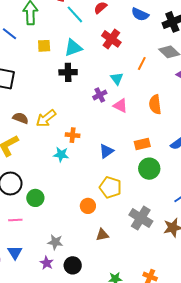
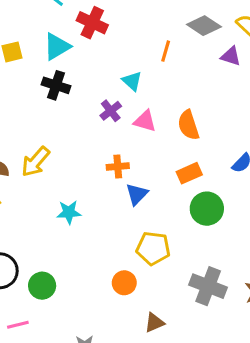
red cross: (111, 39) -> (92, 23), moved
black cross: (68, 72) -> (56, 85), turned 30
orange semicircle: (155, 104) -> (188, 125), moved
orange cross: (73, 135) -> (118, 167), moved

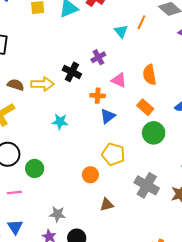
cyan triangle: (132, 81) -> (121, 31), moved
black cross: (56, 85) -> (72, 72), moved
pink triangle: (145, 121) -> (119, 80), moved
yellow arrow: (35, 162) -> (43, 84), turned -140
orange rectangle: (189, 173) -> (145, 107), turned 56

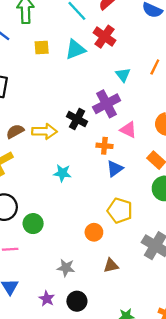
cyan triangle: (121, 31) -> (123, 75), moved
purple cross: (98, 57) -> (107, 104), size x1.6
brown semicircle: (16, 85) -> (15, 131), turned -49
gray star: (57, 214) -> (66, 268), moved

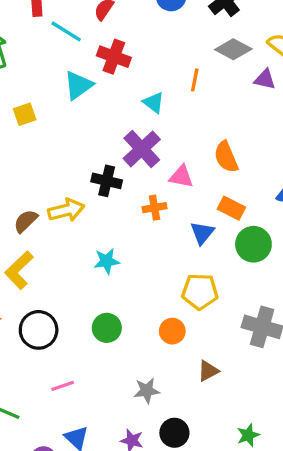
yellow square: (42, 47) -> (25, 114), moved
blue triangle: (115, 169) -> (202, 233), moved
green circle: (33, 224) -> (107, 328), moved

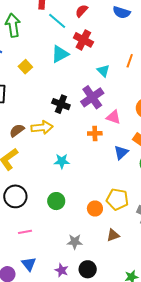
yellow square: (25, 114) -> (25, 67), turned -32
black cross: (107, 181) -> (61, 104), moved
yellow pentagon: (200, 292) -> (117, 199), moved

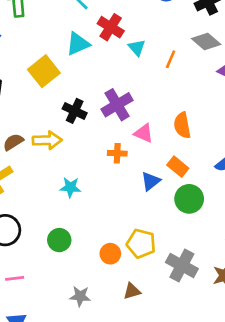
yellow square: (25, 67) -> (44, 71), moved, size x1.6
cyan triangle: (103, 71) -> (137, 48), moved

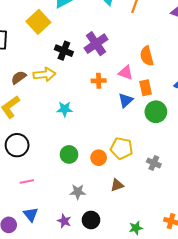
pink triangle: (144, 133) -> (126, 73), moved
orange rectangle: (178, 167) -> (146, 88), turned 42
green circle: (59, 240) -> (69, 154), moved
gray cross: (182, 266) -> (154, 163), size x0.6

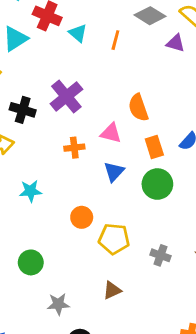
orange rectangle: (146, 88) -> (154, 147), moved
green circle: (69, 154) -> (31, 262), moved
orange circle: (99, 158) -> (82, 217), moved

